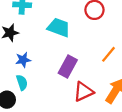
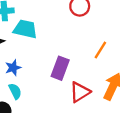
cyan trapezoid: (59, 27) -> (25, 29), moved

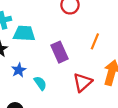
purple rectangle: (60, 68) -> (60, 52), moved, turned -36
cyan semicircle: (15, 91) -> (40, 83), moved

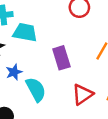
cyan semicircle: (40, 83) -> (36, 89), size x1.5

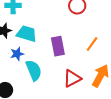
cyan trapezoid: (25, 32) -> (27, 34), moved

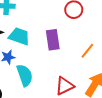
purple rectangle: (58, 46) -> (53, 40), moved

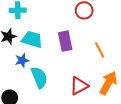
orange line: (87, 51) -> (100, 50), turned -63

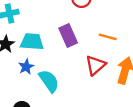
orange line: (100, 50) -> (108, 37), turned -35
red triangle: (79, 86) -> (95, 65), moved

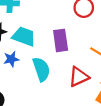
cyan semicircle: (49, 81) -> (41, 69), moved

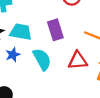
red triangle: (79, 77) -> (78, 61), turned 30

